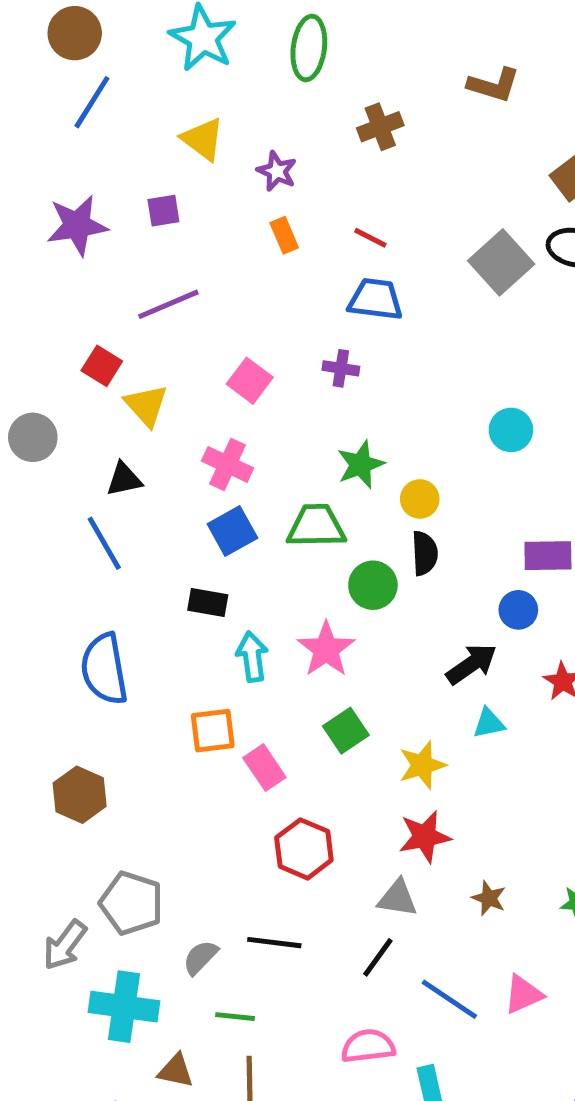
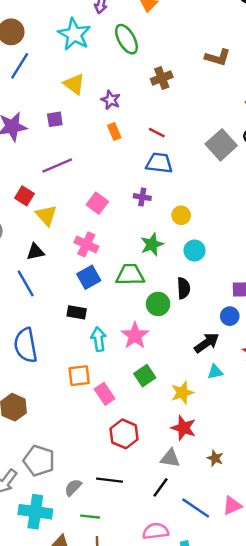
green ellipse: (309, 48) -> (126, 39), turned -36
cyan circle: (511, 430) -> (194, 251), moved
yellow circle: (420, 499) -> (181, 215), moved
red star: (425, 837) -> (184, 428), turned 30

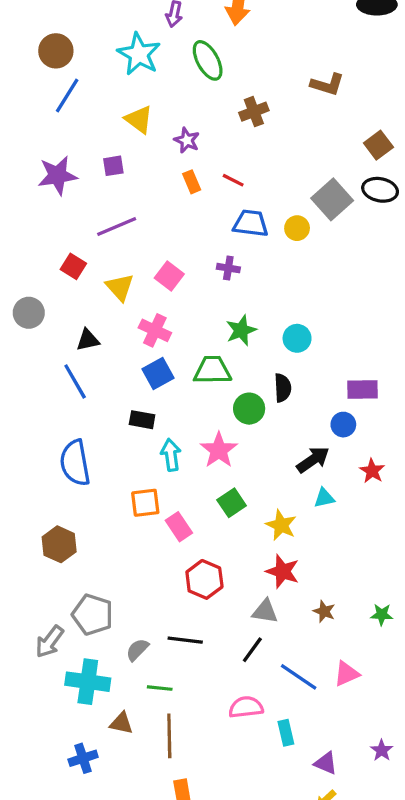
red line: (157, 133) -> (233, 180), moved
yellow triangle: (46, 215) -> (120, 287), moved
yellow circle: (181, 215) -> (297, 228), moved
yellow star: (182, 393) -> (281, 525), turned -30

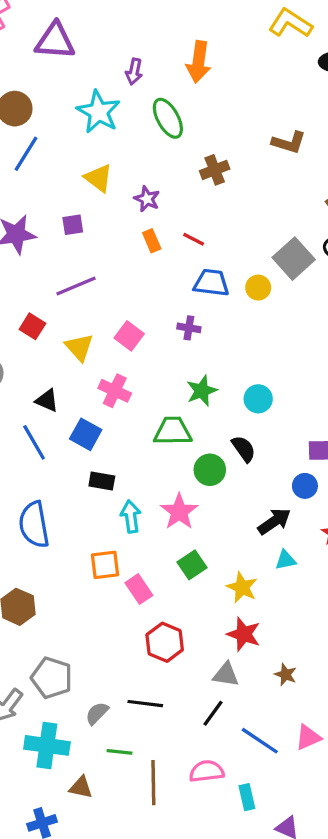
black triangle: (88, 340) -> (47, 400), turned 35
blue square: (158, 373) -> (86, 434), moved, turned -32
black semicircle: (283, 388) -> (244, 449), turned -32
brown line: (169, 736) -> (153, 783), moved

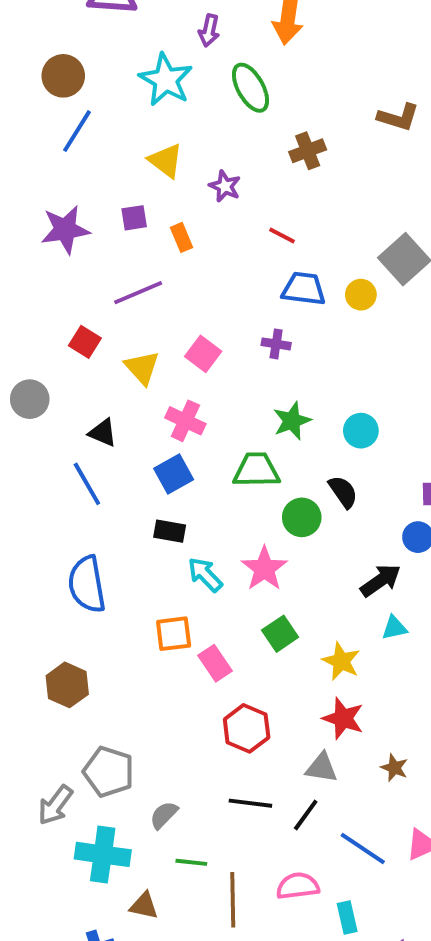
orange rectangle: (152, 241) -> (181, 237), moved
blue square: (86, 434) -> (174, 474), moved, turned 32
cyan arrow: (131, 517) -> (205, 575), turned -36
black line: (145, 704) -> (250, 803), moved

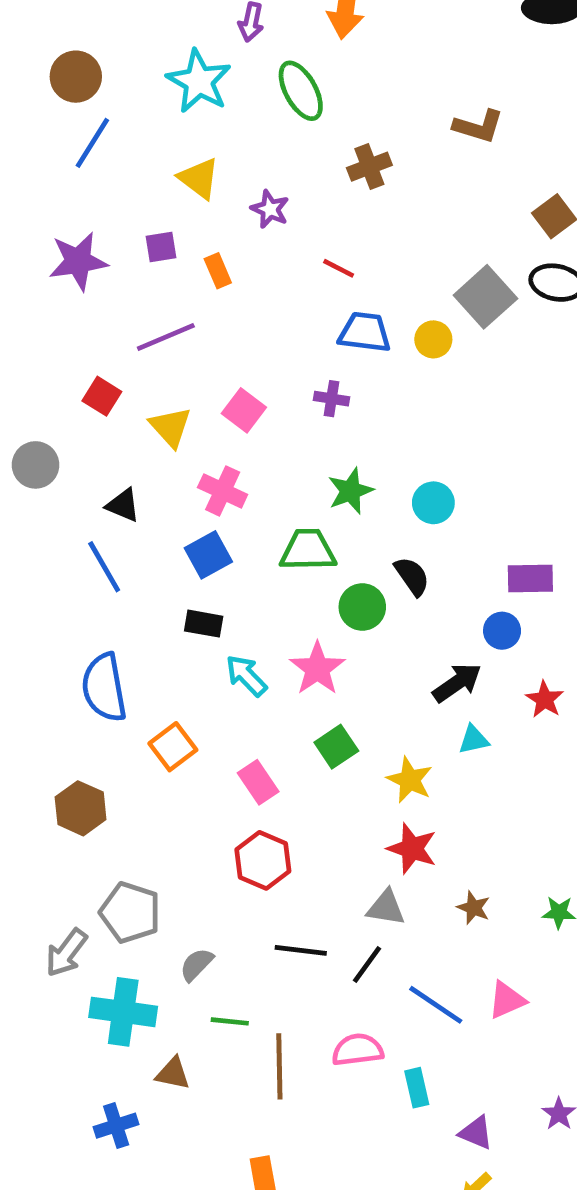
orange square: (174, 634) -> (173, 747), moved, turned -30
red hexagon: (247, 728) -> (263, 860), moved

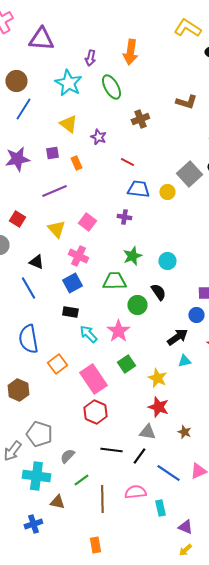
red square: (102, 396) -> (17, 219), moved
pink rectangle: (258, 782) -> (93, 379), size x1.6
green line: (230, 1021) -> (81, 480), turned -42

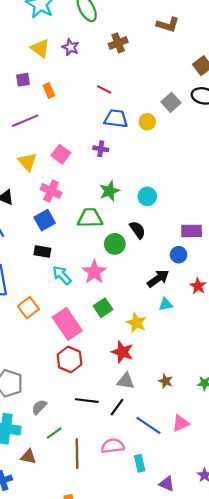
purple star: (98, 137) -> (71, 47), moved
gray square: (189, 174) -> (171, 102), size x0.7
red star: (158, 407) -> (122, 352), moved

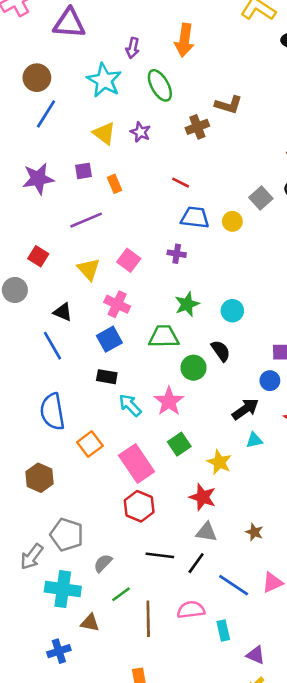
brown L-shape: (168, 25) -> (228, 105), moved

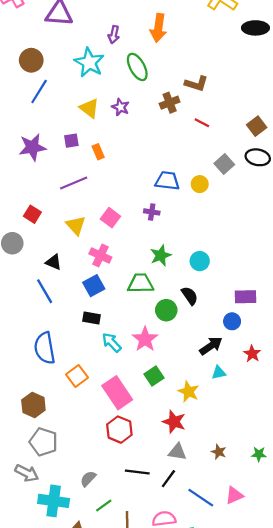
red line: (181, 183) -> (202, 123), moved
gray pentagon: (67, 535) -> (44, 442), moved
gray arrow: (32, 557) -> (27, 473), turned -100

